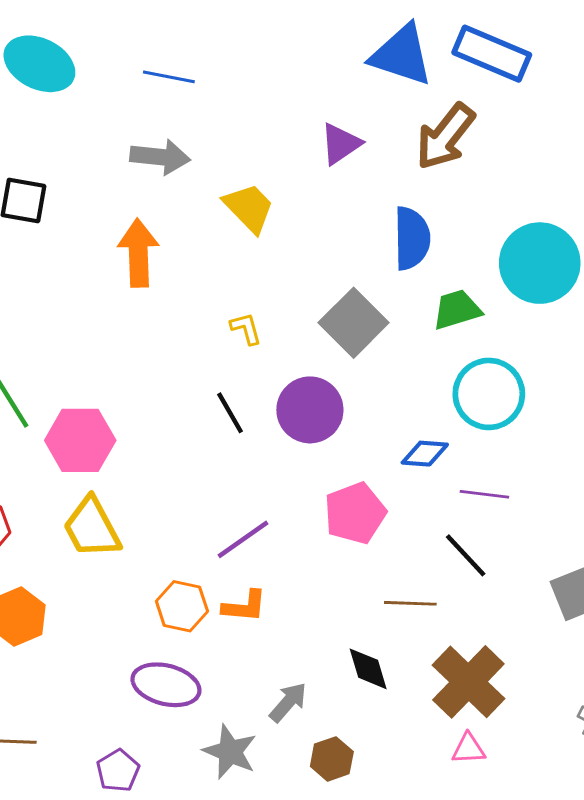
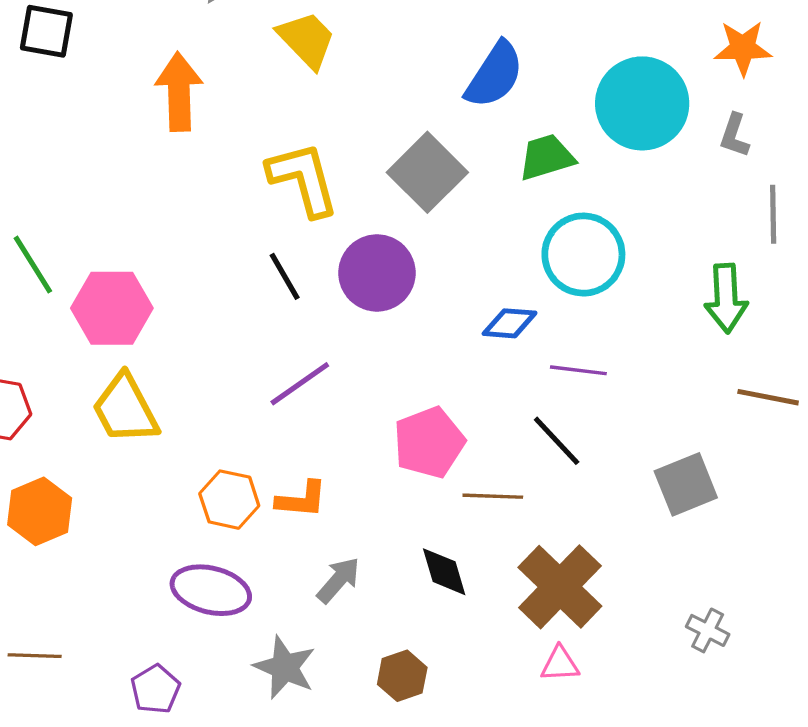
blue semicircle: (412, 238) -> (494, 75), turned 34
yellow L-shape: (246, 328) -> (303, 179), size x2.0
pink pentagon: (355, 513) -> (429, 442), moved
purple line: (243, 539) -> (300, 384), moved
gray arrow: (288, 702) -> (338, 580), moved

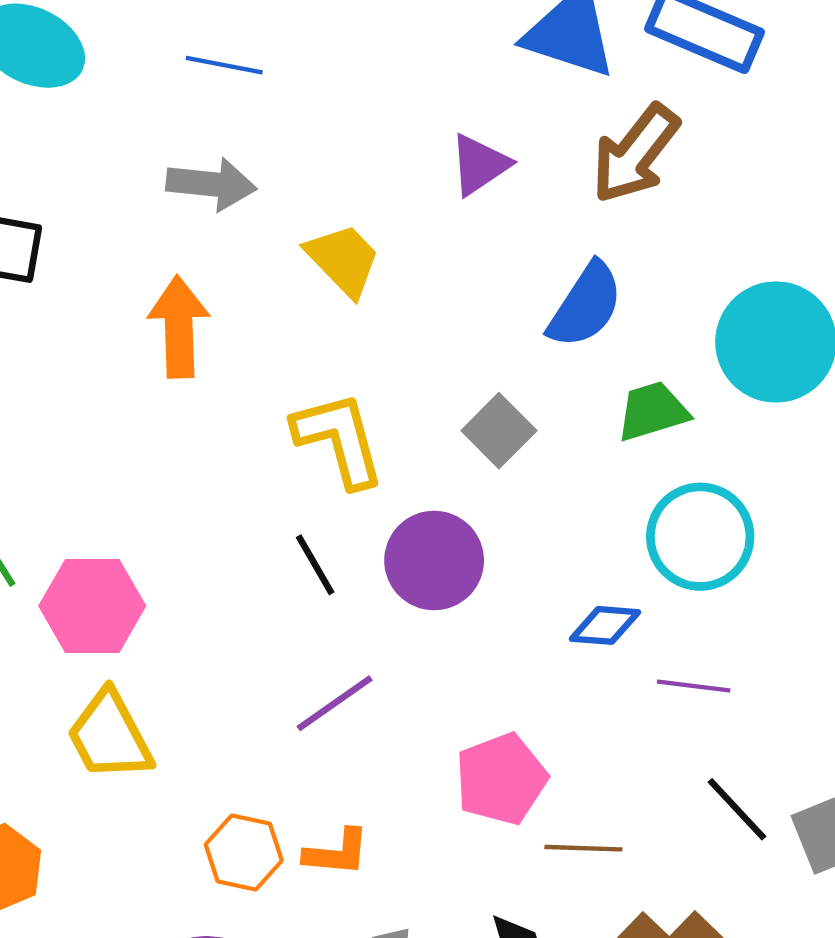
gray square: (427, 172) -> (499, 431), size x0.7
black line: (557, 441) -> (737, 809), moved

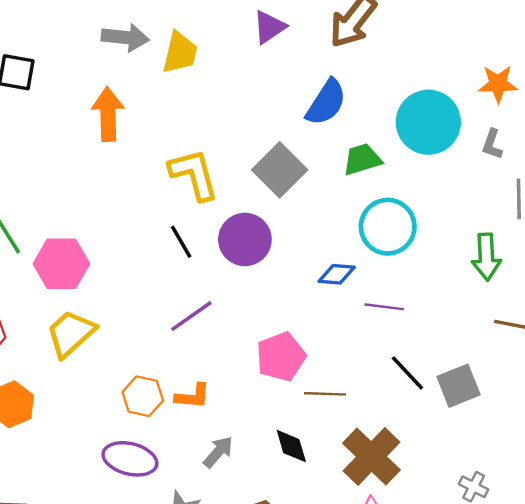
yellow trapezoid: (343, 260) -> (180, 53), moved, turned 57
gray square: (499, 431) -> (280, 170), size x1.4
yellow trapezoid: (110, 736) -> (71, 333), turned 76

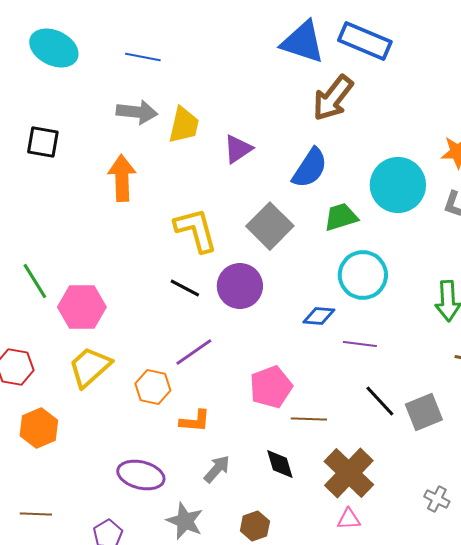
purple triangle: (269, 27) -> (238, 149), moved
black line: (181, 242) -> (185, 288), turned -32
orange hexagon: (143, 396) -> (153, 387), moved

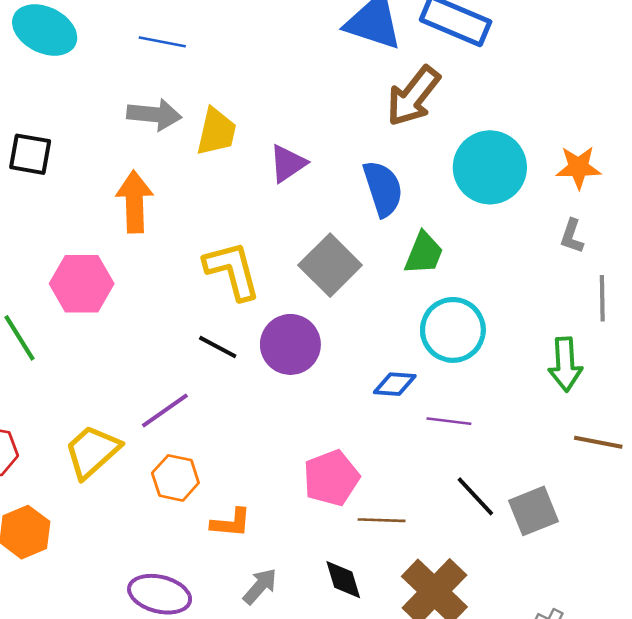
blue semicircle: (310, 168) -> (383, 189), turned -51
cyan circle: (398, 185) -> (490, 167), moved
green trapezoid: (341, 217) -> (424, 253), turned 129
pink hexagon: (82, 307) -> (82, 284), moved
purple line: (194, 352) -> (165, 411), moved

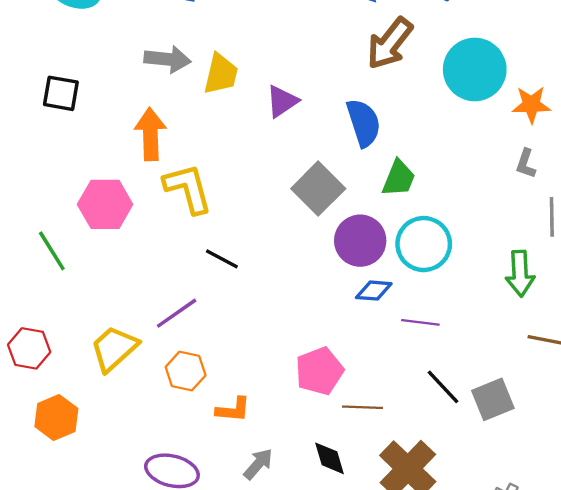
cyan circle: (490, 167) -> (475, 69), moved
yellow L-shape: (232, 270) -> (188, 189), moved
purple circle: (290, 344) -> (360, 241), moved

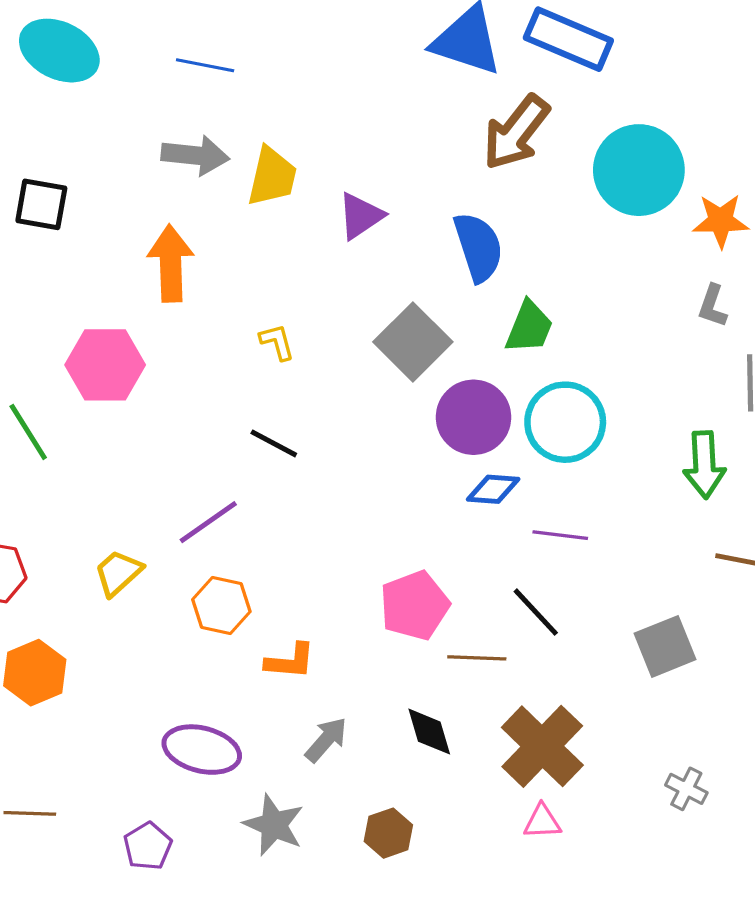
yellow L-shape: (188, 189) -> (277, 342), moved, size x0.5
yellow trapezoid: (114, 348) -> (118, 573), size x0.7
black line: (443, 387) -> (536, 612), moved

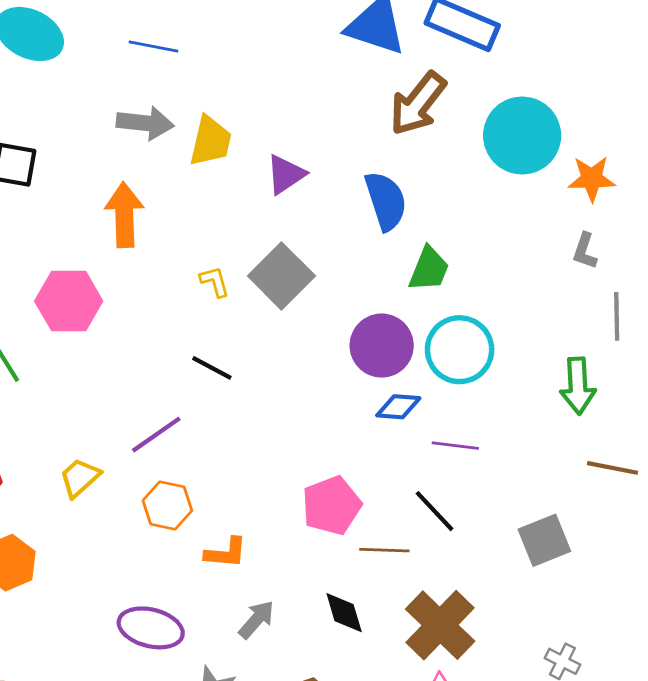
gray square: (413, 342) -> (281, 276), moved

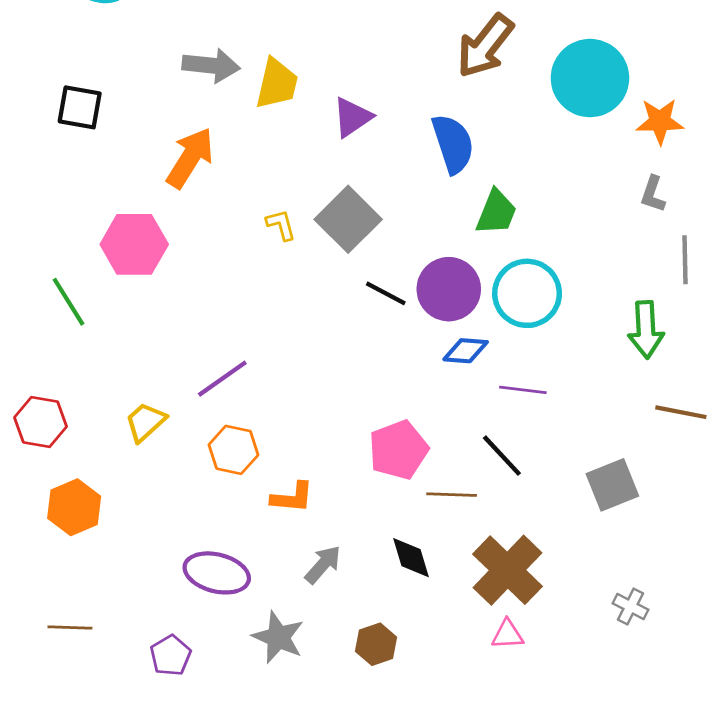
orange arrow: (124, 215) -> (190, 158), turned 34
black line: (212, 368) -> (386, 293), moved

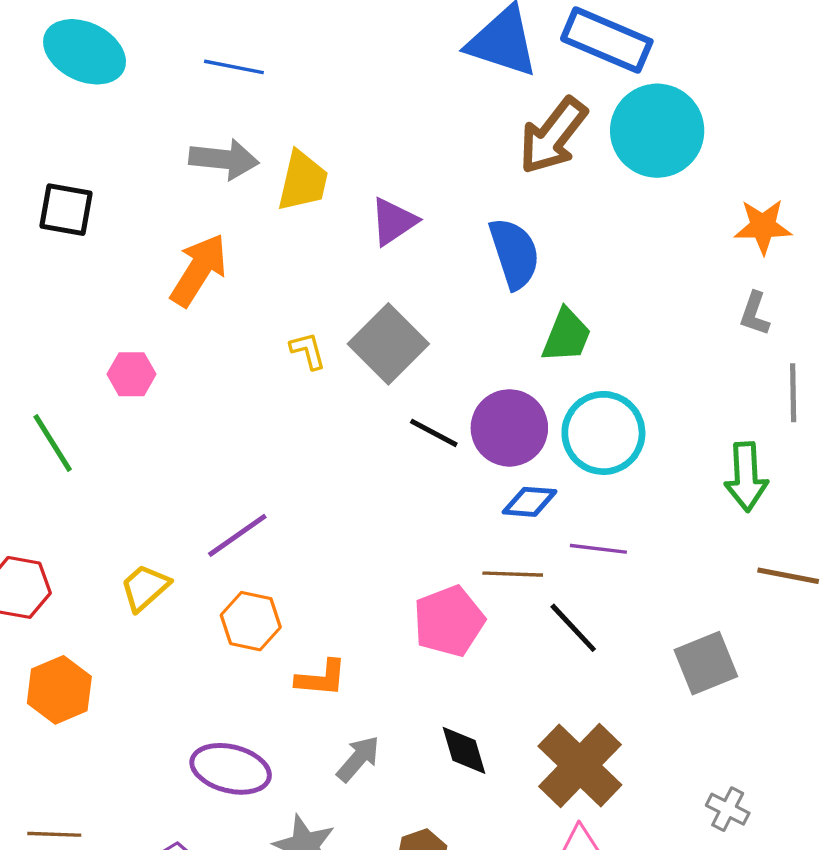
cyan circle: (590, 78) -> (657, 131), moved
pink hexagon: (134, 244) -> (132, 374), size x0.6
brown line: (452, 495) -> (513, 574), moved

